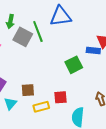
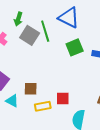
blue triangle: (61, 16) -> (69, 18), turned 30
green square: (74, 65) -> (75, 47), moved
cyan triangle: (10, 104) -> (12, 101), turned -48

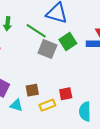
green line: (45, 31) -> (36, 31), turned -30
gray square: (30, 35) -> (47, 49), moved

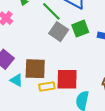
brown square: (32, 90) -> (35, 69), size x1.6
red square: (66, 94) -> (67, 79), size x1.6

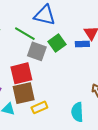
red square: (67, 79) -> (21, 73), moved

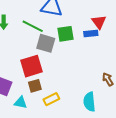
green square: (57, 43) -> (65, 34), turned 30
brown square: (24, 93) -> (35, 86), size x0.6

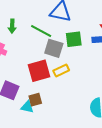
brown square: (35, 86) -> (35, 100), moved
yellow rectangle: (51, 99) -> (61, 70), moved

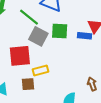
yellow rectangle: (61, 70) -> (40, 70), moved
brown square: (35, 100) -> (28, 84), moved

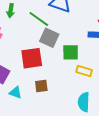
green square: (60, 31) -> (71, 52), moved
yellow rectangle: (40, 70) -> (84, 71), moved, turned 35

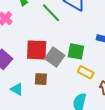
gray square: (49, 38) -> (55, 57), moved
cyan triangle: (15, 93) -> (17, 89), moved

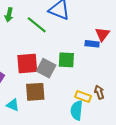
yellow rectangle: (86, 72) -> (83, 97), moved
brown square: (41, 79) -> (35, 92), size x1.5

